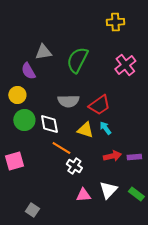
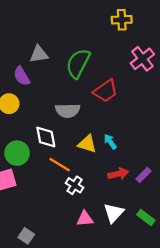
pink cross: (125, 65) -> (142, 59), moved
red trapezoid: (99, 105) -> (106, 91), moved
green circle: (24, 120) -> (17, 153), moved
purple rectangle: (134, 157) -> (144, 175), turned -40

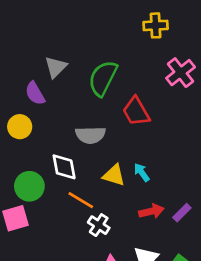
gray triangle: (39, 54) -> (56, 67), turned -36
red trapezoid: (106, 91) -> (136, 111), turned 95

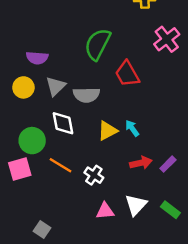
gray triangle: (56, 67) -> (56, 86), moved
purple semicircle: (35, 93) -> (37, 58), turned -55
yellow triangle: (114, 175) -> (107, 131), turned -45
orange line: (81, 200) -> (61, 165), moved

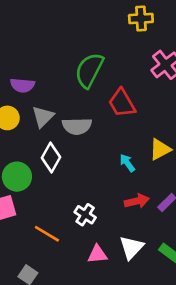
white diamond: (63, 123) -> (51, 157), turned 40
yellow triangle: (107, 131) -> (160, 149), moved
orange line: (61, 165) -> (47, 234), moved

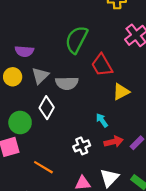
yellow triangle: (160, 149) -> (121, 92), moved
cyan arrow: (127, 163) -> (102, 120), moved
white cross: (85, 215) -> (82, 146), moved, turned 35

